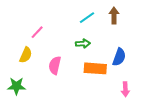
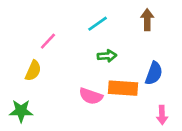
cyan line: (87, 18) -> (98, 24), moved
pink semicircle: (55, 65) -> (91, 96), moved, turned -84

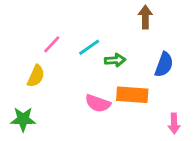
brown arrow: (147, 20) -> (145, 17), moved
cyan line: (98, 24) -> (89, 47), moved
blue semicircle: (154, 73) -> (164, 65), moved

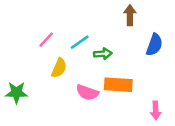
blue semicircle: (164, 65) -> (154, 45), moved
yellow semicircle: (36, 76) -> (59, 68), moved
green star: (23, 119) -> (16, 92), moved

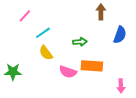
pink line: (46, 40) -> (25, 16), moved
cyan line: (80, 42) -> (43, 33), moved
yellow semicircle: (59, 68) -> (46, 53), turned 119

